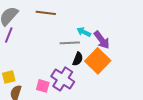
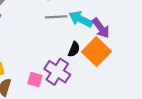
cyan arrow: (84, 32) -> (81, 19), size x1.5
gray line: (70, 43) -> (56, 17), moved

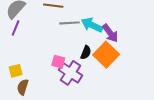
pink square: (35, 79) -> (58, 62), moved

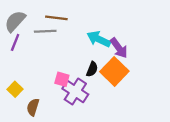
gray line: (70, 23) -> (45, 31), moved
yellow square: (16, 71) -> (15, 89), turned -32
brown semicircle: (23, 87) -> (33, 107), moved

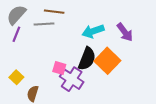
cyan arrow: (99, 39) -> (93, 31), turned -45
purple arrow: (119, 48) -> (125, 32), moved
black semicircle: (92, 69) -> (87, 59), size x1.6

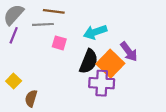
purple arrow: (125, 32) -> (129, 52), moved
pink square: (59, 68) -> (59, 43), moved
purple cross: (72, 79) -> (102, 83), moved, turned -30

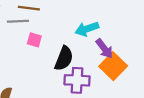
cyan arrow: (95, 32) -> (87, 29), moved
orange square: (110, 64) -> (113, 66), moved

